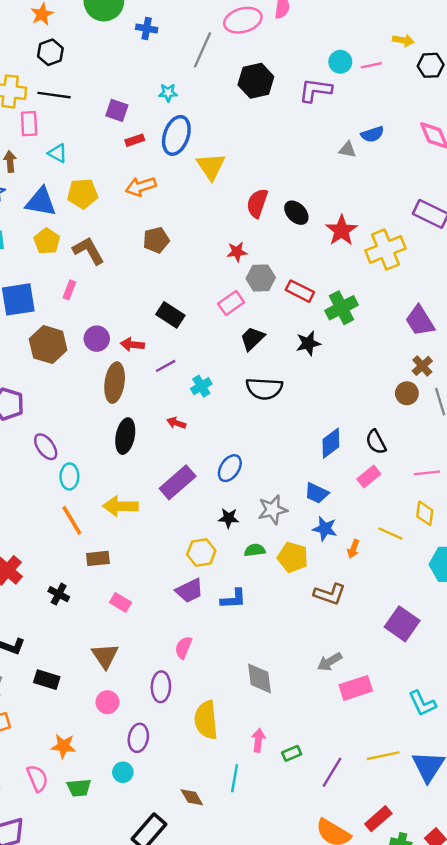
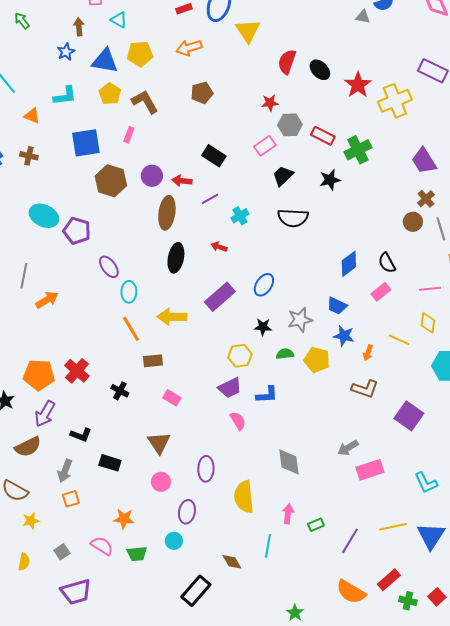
brown L-shape: (330, 594) -> (365, 389), moved
pink semicircle: (183, 648) -> (238, 421), moved, turned 126
pink semicircle: (37, 778) -> (102, 546), turned -35

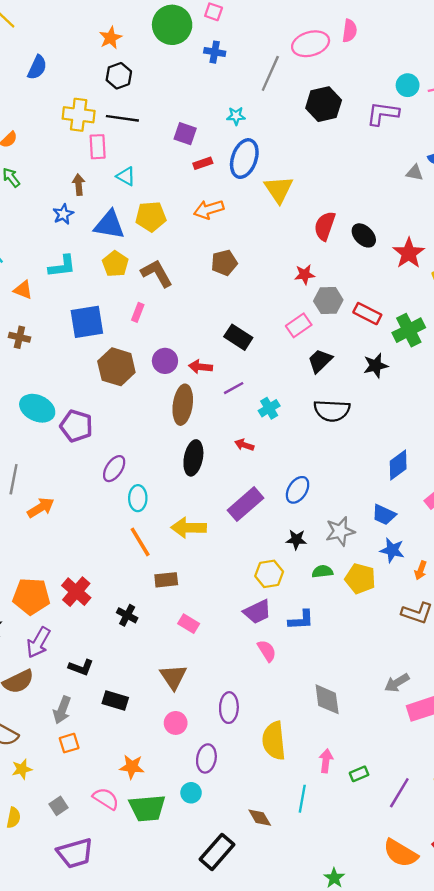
purple ellipse: (109, 267) -> (114, 469), turned 70
green trapezoid: (137, 554) -> (147, 808), size x1.5

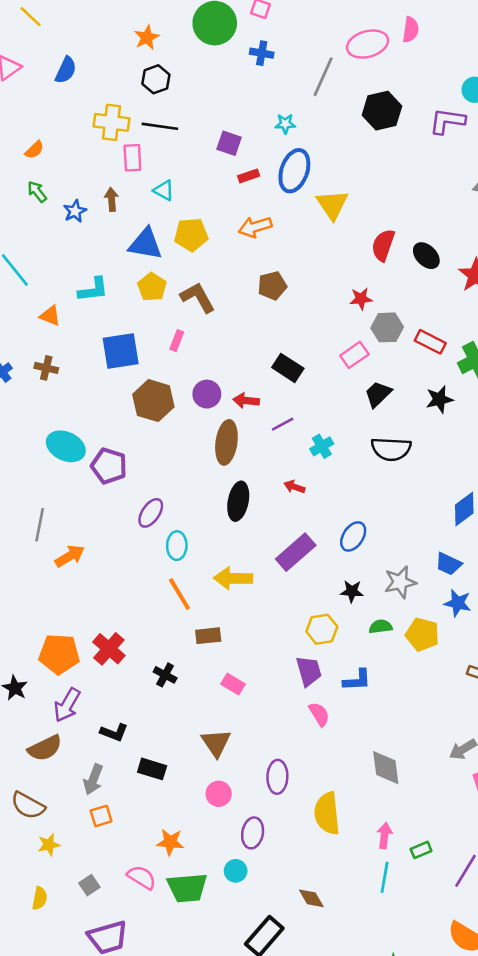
blue star: (63, 214) -> (75, 211), moved
purple trapezoid: (257, 612) -> (309, 671), turned -80
cyan line: (302, 799) -> (385, 877), moved

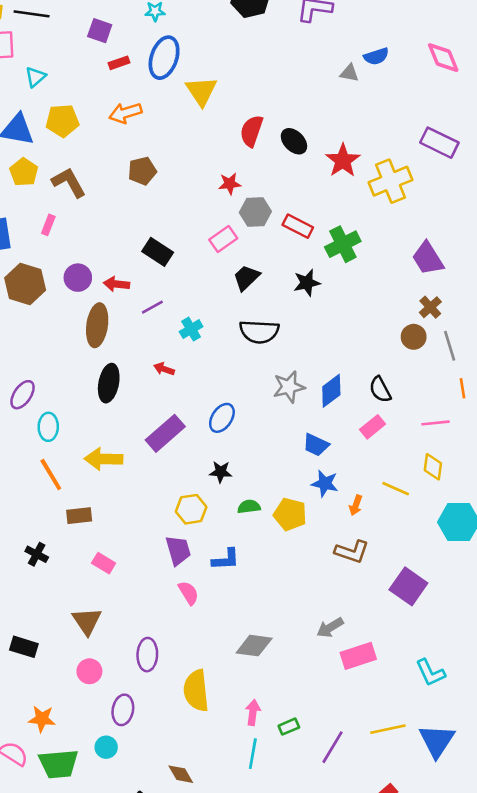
cyan triangle: (164, 190) -> (35, 77), turned 50
gray star: (400, 582) -> (289, 387), moved
gray diamond: (386, 768) -> (254, 646), turned -75

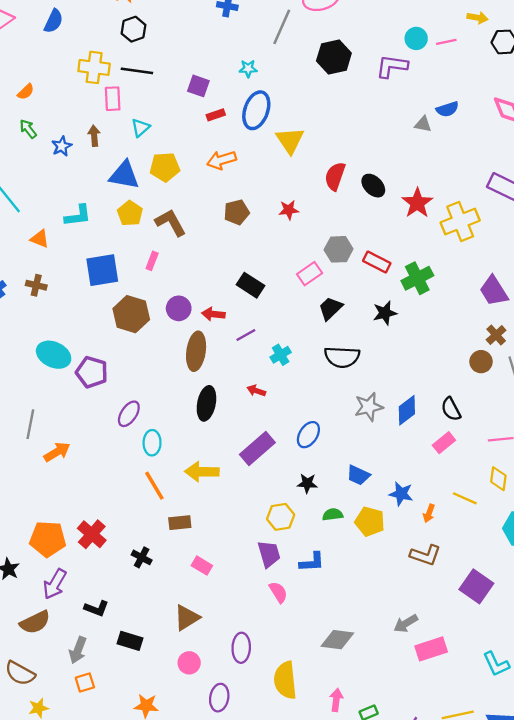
red star: (230, 184) -> (289, 210), moved
blue trapezoid: (316, 445) -> (358, 475), moved
brown triangle: (87, 621) -> (187, 618), turned 32

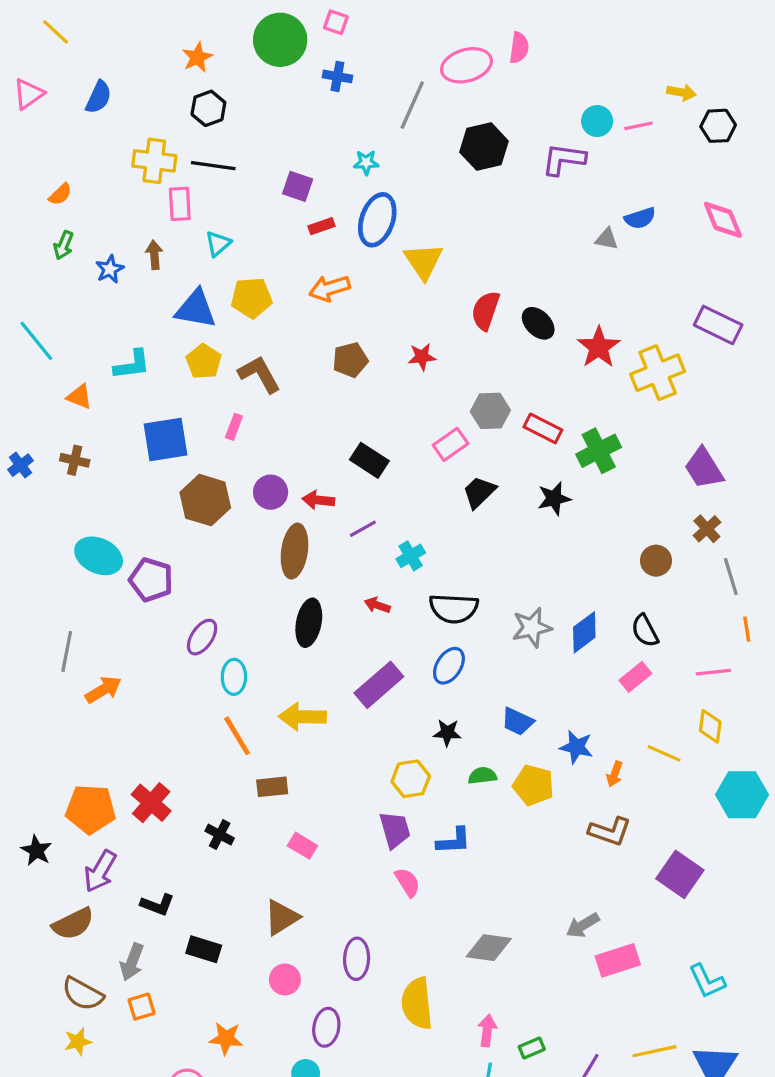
green arrow: (28, 129) -> (64, 245), turned -120
black semicircle: (342, 357) -> (454, 608), moved
brown circle: (481, 362) -> (656, 561), moved
brown semicircle: (20, 673) -> (83, 994), moved

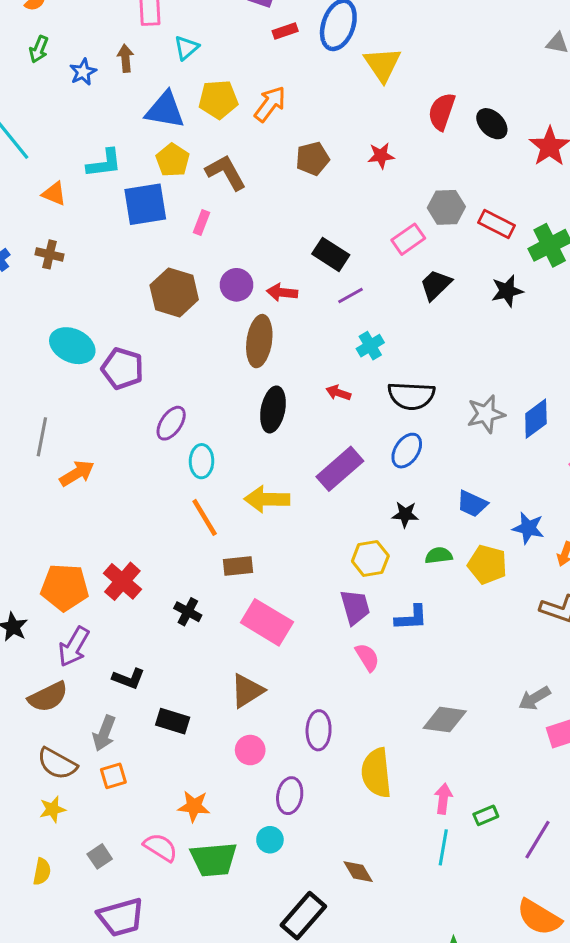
orange arrow: (329, 288) -> (270, 104), moved, turned 144
blue square: (165, 440) -> (145, 204), moved
purple line: (363, 529) -> (351, 295), moved
pink rectangle: (302, 846) -> (267, 622), size x1.8

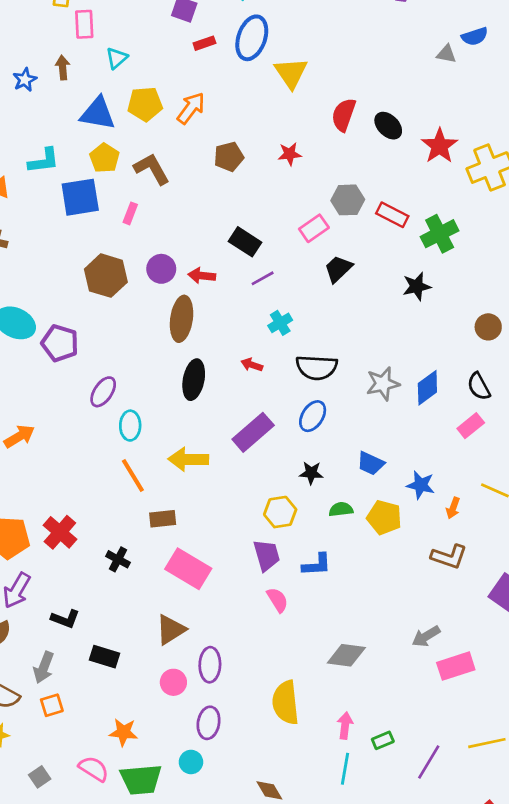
black star: (507, 291) -> (417, 286), moved
purple ellipse: (319, 730) -> (210, 665), moved

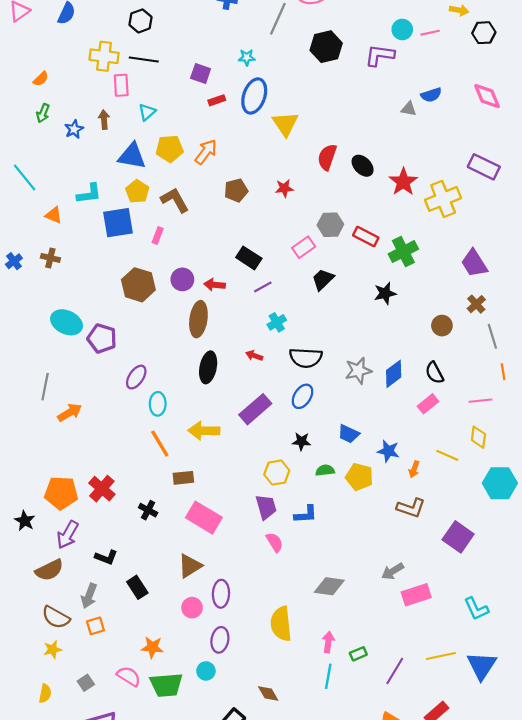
black rectangle: (105, 657) -> (137, 587), turned 40

